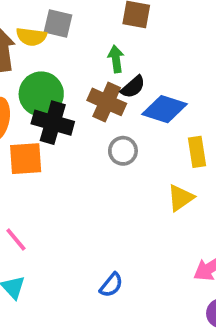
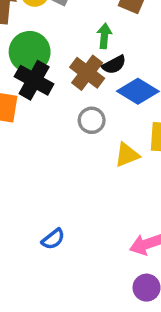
yellow triangle: (181, 198) -> (127, 155), moved

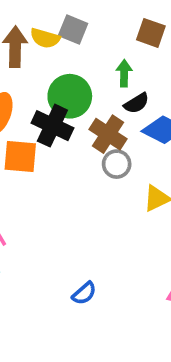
green circle: (30, 52) -> (70, 96), moved
brown cross: (87, 73) -> (108, 134), moved

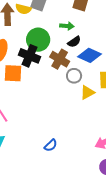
green arrow: (124, 73) -> (67, 26), turned 96
gray circle: (117, 164) -> (74, 76), moved

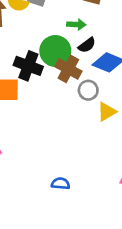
green circle: (38, 40) -> (55, 51), moved
blue semicircle: (51, 145) -> (61, 184), turned -128

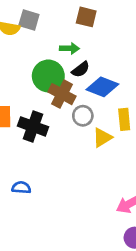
black cross: (28, 66) -> (33, 126), moved
blue semicircle: (61, 184) -> (21, 188), moved

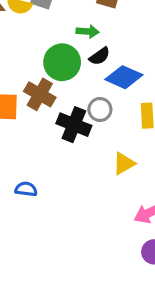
brown cross: (62, 94) -> (40, 94), moved
black cross: (33, 126) -> (74, 125), moved
yellow triangle: (102, 138) -> (124, 164), moved

